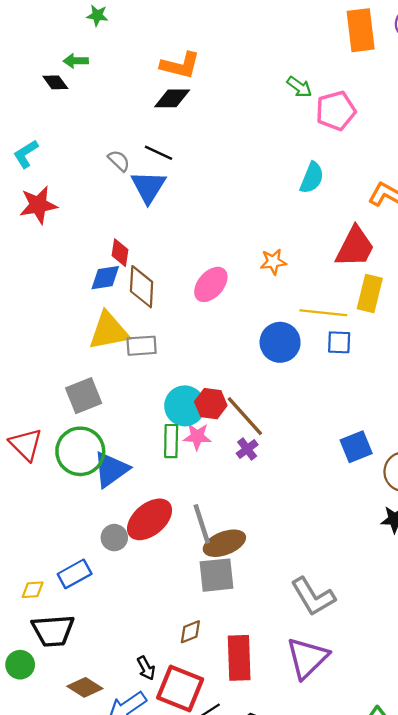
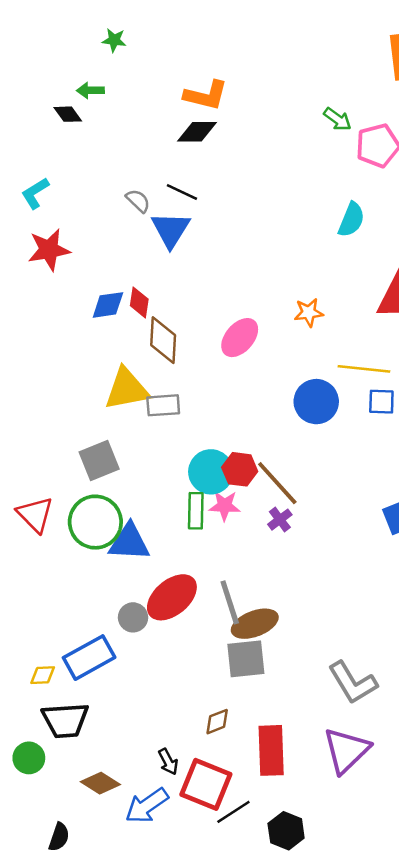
blue diamond: (105, 278) -> (108, 305), moved
blue triangle: (111, 469) -> (129, 542), turned 39
blue rectangle: (75, 574) -> (89, 658), size x1.4

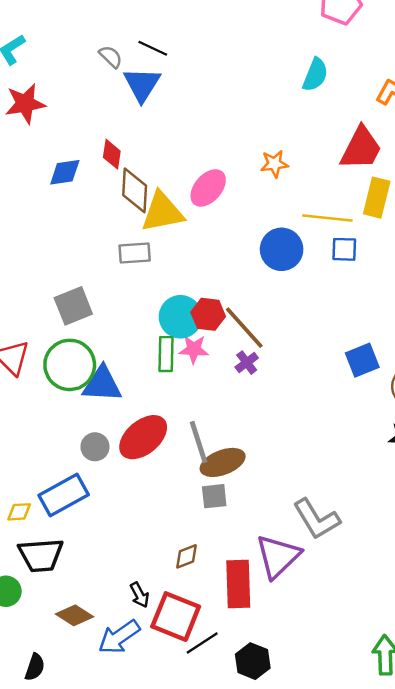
blue diamond: (108, 305) -> (65, 172), moved
yellow triangle: (127, 389) -> (162, 212), moved
gray circle: (133, 617) -> (95, 447), moved
gray square: (246, 659) -> (214, 496), size x0.7
purple triangle: (346, 750) -> (278, 556), moved

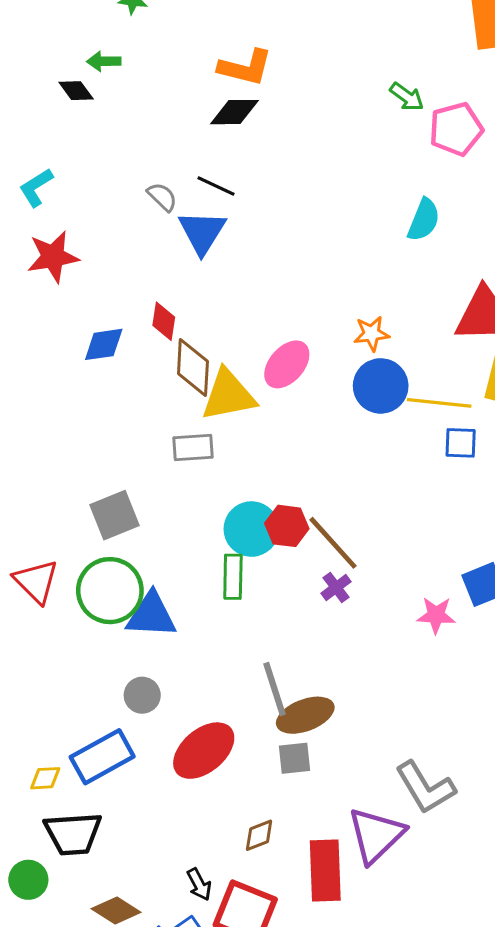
blue circle: (282, 249) -> (381, 386), moved
pink star: (194, 349) -> (436, 615), moved
red ellipse: (143, 437) -> (204, 751), moved

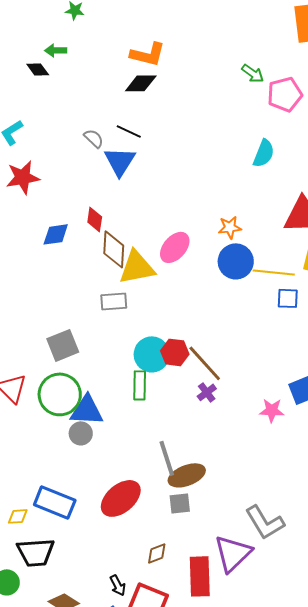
gray circle: (142, 695) -> (81, 433), moved
blue rectangle: (102, 757) -> (55, 502), turned 51

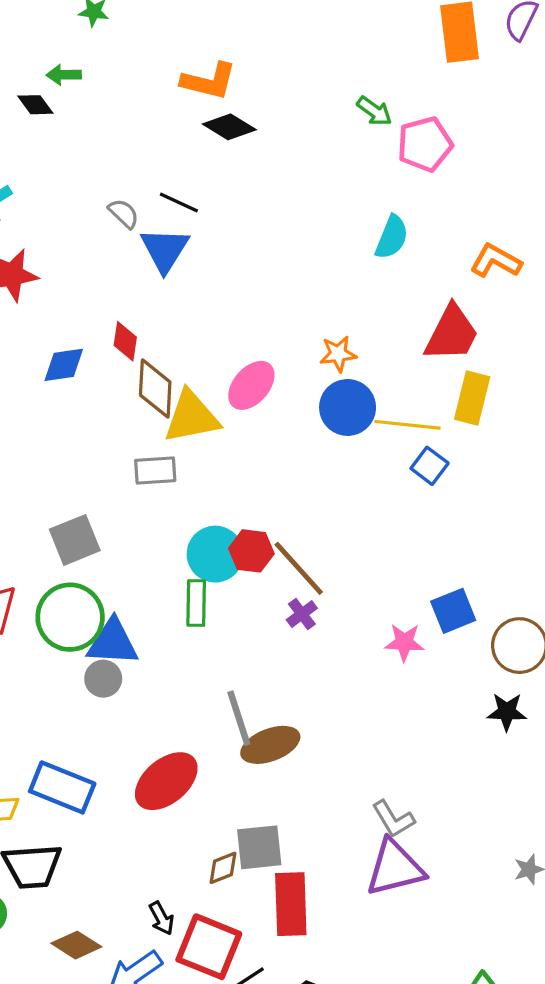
black diamond: (141, 83) -> (229, 127), moved, turned 32
blue square: (288, 298) -> (430, 466), turned 35
gray square: (180, 503) -> (259, 847), moved, size x1.4
gray L-shape: (265, 522) -> (393, 819), size x0.7
purple triangle: (233, 553) -> (395, 868), moved, turned 30

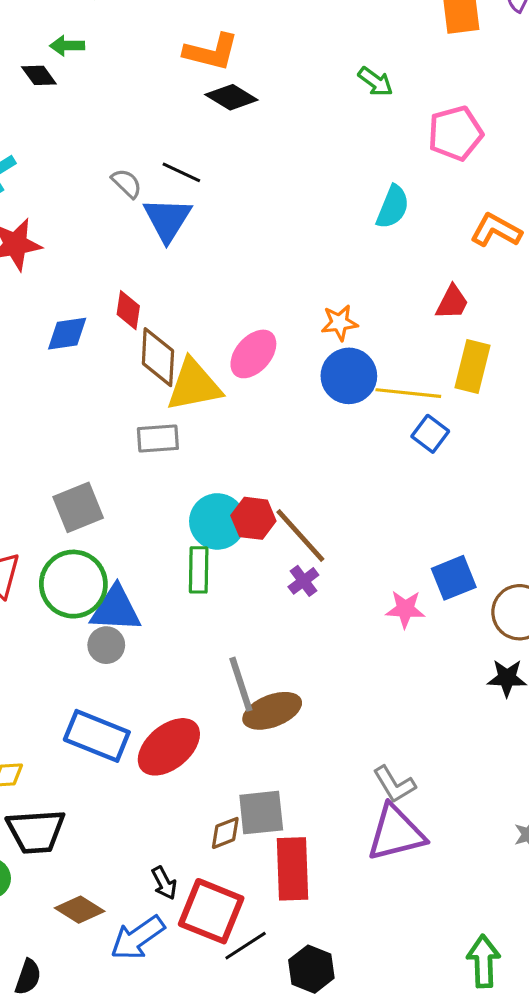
pink pentagon: (425, 144) -> (455, 133), moved
red trapezoid: (452, 333) -> (452, 302), size x0.6
blue rectangle: (62, 787) -> (97, 736), moved

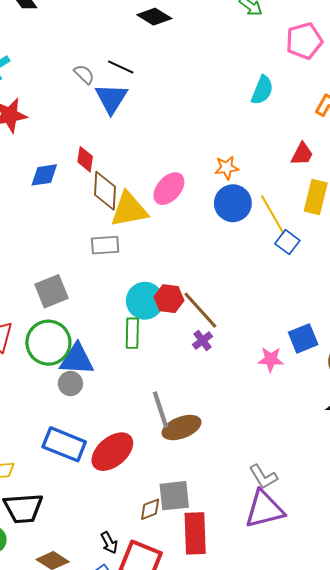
yellow line: (408, 393) -> (273, 215), turned 54

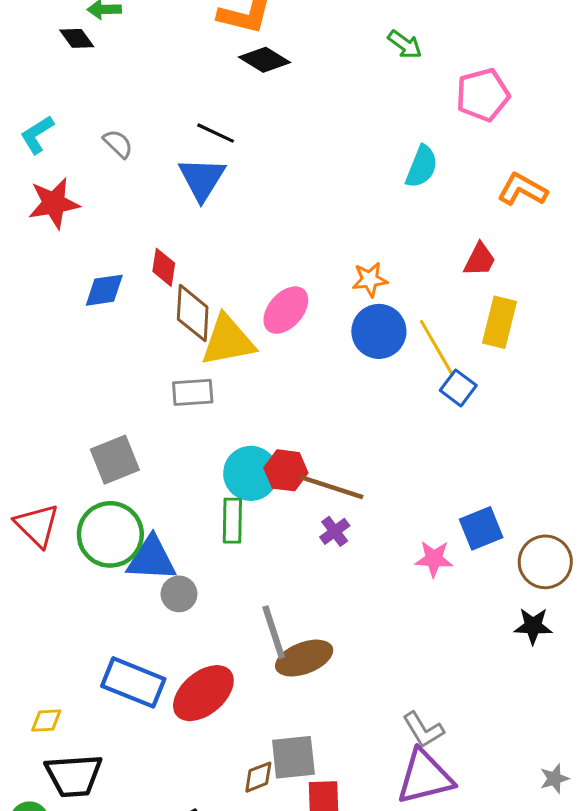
gray semicircle: (84, 74) -> (118, 144), moved
brown line: (200, 310) -> (332, 487), turned -30
gray circle: (70, 384) -> (179, 594), moved

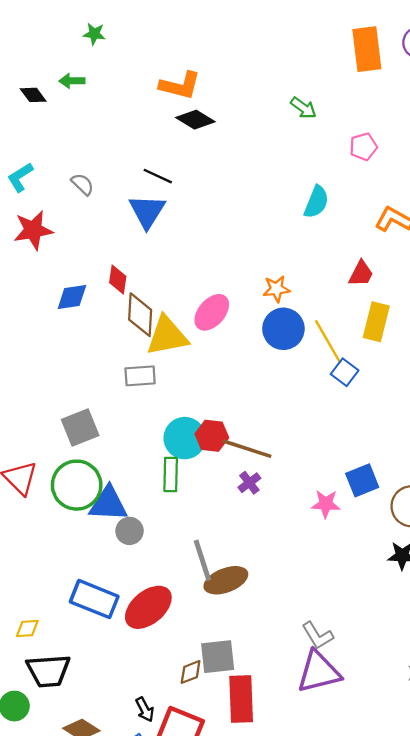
black diamond: (77, 38) -> (33, 95), moved
pink pentagon: (483, 95) -> (363, 147), size x0.7

